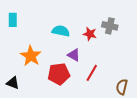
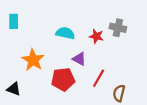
brown semicircle: (122, 87) -> (119, 93), moved

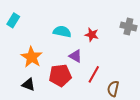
cyan rectangle: (14, 21) -> (13, 20), turned 32
gray cross: (118, 28) -> (128, 26), moved
black triangle: (14, 89) -> (29, 85), moved

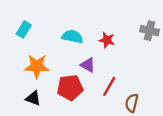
cyan rectangle: (13, 20) -> (24, 29), moved
orange star: (32, 57) -> (37, 66), turned -30

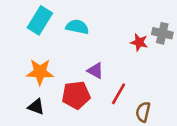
cyan rectangle: (24, 29) -> (40, 20), moved, size x1.5
cyan semicircle: (72, 37) -> (77, 27), moved
red star: (107, 40) -> (139, 42), moved

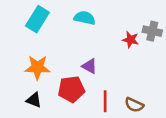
cyan semicircle: (77, 27) -> (85, 18), moved
red line: (119, 94) -> (105, 101), moved, turned -30
brown semicircle: (143, 112) -> (134, 105), turned -78

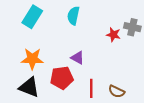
cyan semicircle: (85, 18) -> (73, 16), turned -90
black triangle: (34, 100) -> (29, 87), size x1.5

